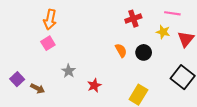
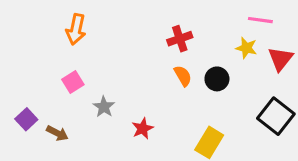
red cross: (133, 19) -> (180, 39), moved
pink square: (48, 43) -> (73, 82), moved

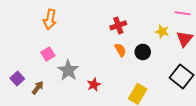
pink line: (260, 20) -> (183, 13), moved
gray star: (104, 107) -> (68, 70), size x1.5
brown arrow: (57, 133) -> (38, 88), turned -80

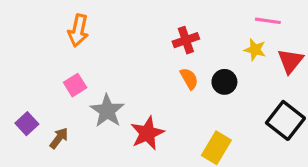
pink line: (183, 13) -> (268, 21), moved
red star: (94, 85) -> (147, 133), size x1.5

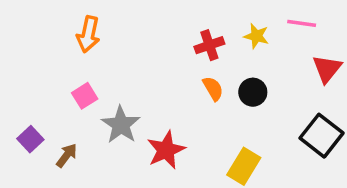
yellow star: (255, 50) -> (256, 36), moved

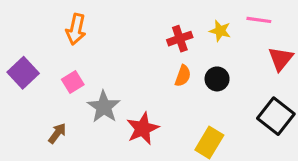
orange semicircle: (213, 89) -> (183, 76), turned 50
purple square: (30, 139) -> (23, 73), moved, size x1.4

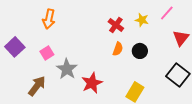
pink line: (259, 20) -> (167, 13), turned -56
red cross: (180, 39) -> (116, 25), turned -35
brown arrow: (57, 133) -> (37, 86), size x1.5

